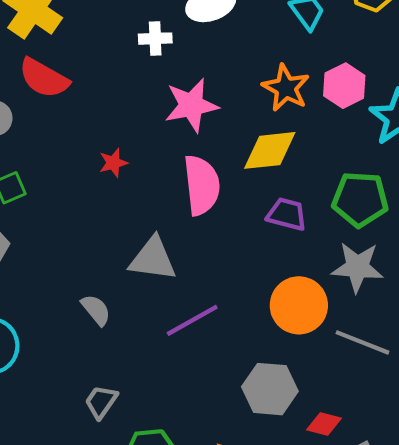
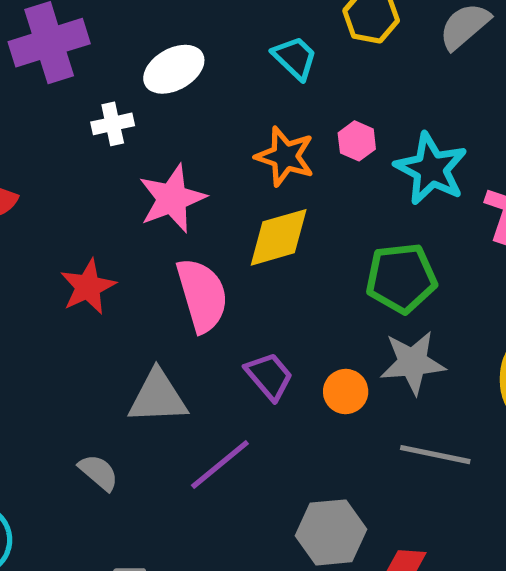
pink hexagon: (344, 86) -> (357, 141), size x0.7
red star: (113, 163) -> (88, 287), size x1.5
purple trapezoid: (287, 214) -> (269, 376), moved, turned 45
orange circle: (299, 305) -> (346, 392), moved, size x0.6

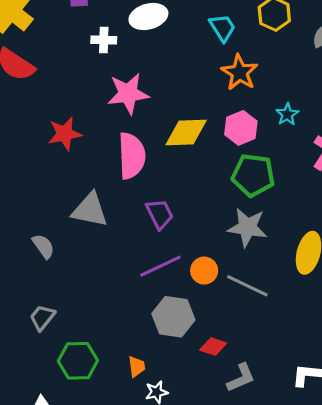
pink hexagon: (357, 141) -> (241, 128), moved, size x1.4
orange star: (285, 156) -> (239, 72), moved
cyan star: (431, 169) -> (287, 114), size x0.5
orange circle: (346, 392) -> (204, 271), moved
purple line: (220, 464) -> (160, 266), moved

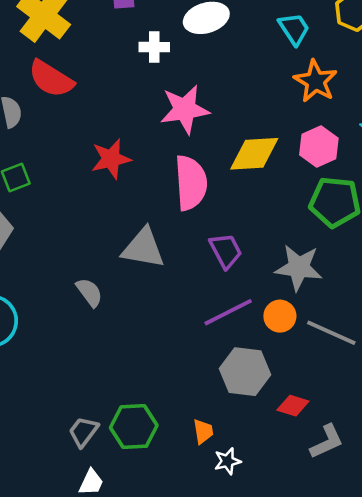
gray star: (247, 227) -> (299, 268), moved
gray trapezoid: (42, 318) -> (83, 432), moved

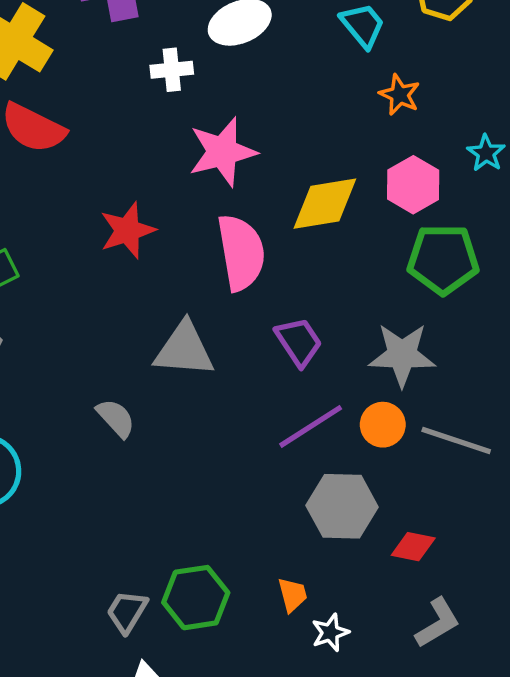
orange star: (316, 81) -> (400, 95), size x0.7
gray L-shape: (327, 442) -> (438, 623), moved

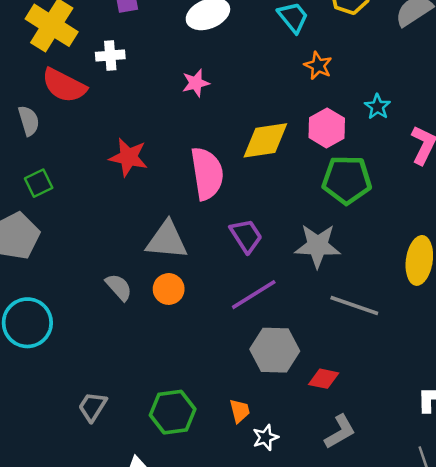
white cross: (172, 70) -> (110, 56), moved
pink star: (222, 152) -> (196, 83), moved, size x0.6
red star: (127, 230) -> (128, 157), turned 30
orange circle: (383, 425) -> (169, 289), moved
gray trapezoid: (127, 612) -> (92, 407), moved

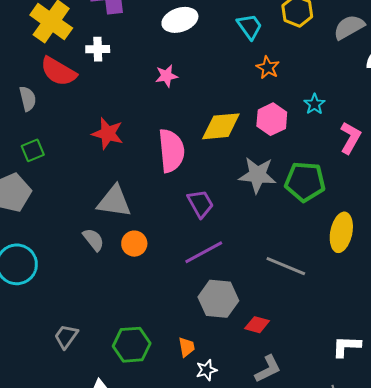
green pentagon: (347, 180) -> (305, 182), moved
gray triangle: (167, 240) -> (114, 201), moved
gray star: (318, 246) -> (257, 175), moved

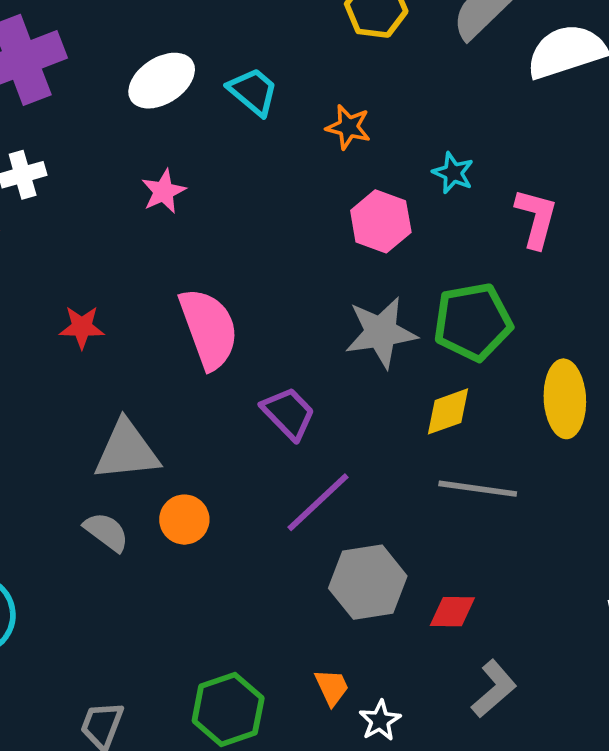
cyan trapezoid: (250, 27) -> (253, 91), moved
yellow diamond: (221, 126) -> (448, 411), moved, size x0.7
red star: (108, 133) -> (82, 327), size x0.7

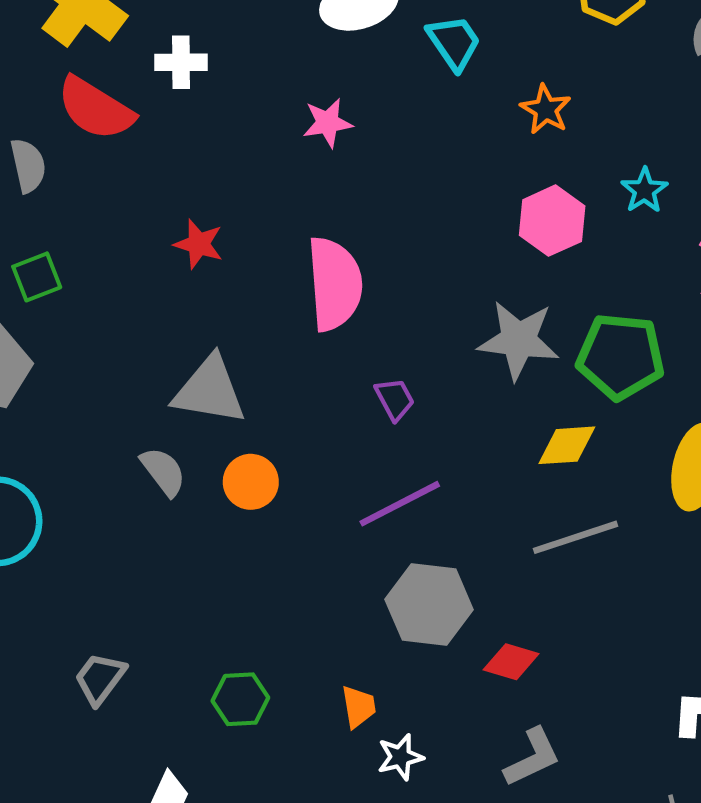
purple trapezoid: (288, 413) -> (395, 399), size x0.7
gray line: (478, 489) -> (576, 537), turned -42
green hexagon: (228, 709) -> (240, 699), size x0.7

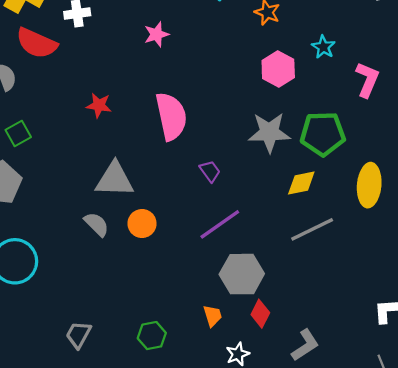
red diamond: (511, 662) -> (260, 314), moved, turned -72
orange trapezoid: (359, 707) -> (213, 316), moved

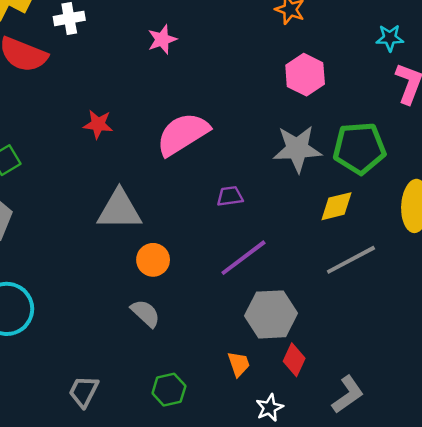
cyan star: (323, 47) -> (390, 38), moved, turned -30
pink semicircle: (171, 116) -> (183, 134), turned -108
purple trapezoid: (210, 171) -> (230, 196), turned -60
gray semicircle: (96, 224) -> (145, 313), moved

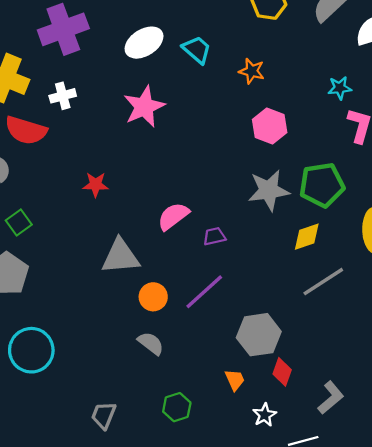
pink star: (162, 39) -> (144, 107), size x1.6
pink semicircle: (183, 134) -> (173, 216), moved, size x0.7
purple line: (243, 258) -> (204, 292), moved

